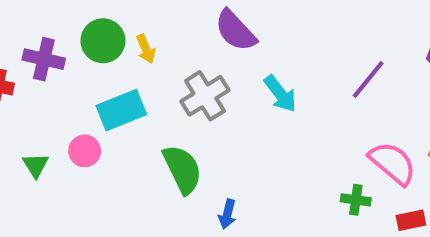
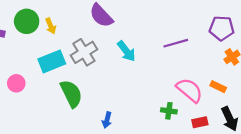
purple line: (368, 80) -> (176, 43), turned 35
cyan rectangle: (121, 110) -> (52, 61), moved
blue arrow: (227, 214) -> (107, 120), moved

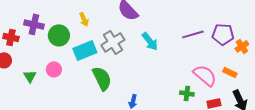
green circle: (27, 21) -> (59, 35), moved
purple pentagon: (222, 28) -> (223, 34), moved

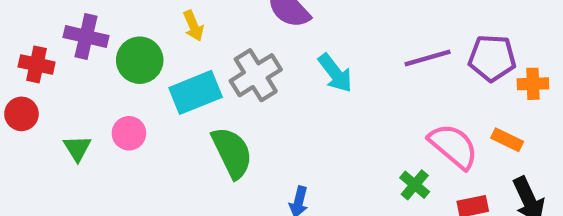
orange cross: (242, 46) -> (533, 84), turned 32
green cross: (187, 93) -> (415, 185), turned 32

